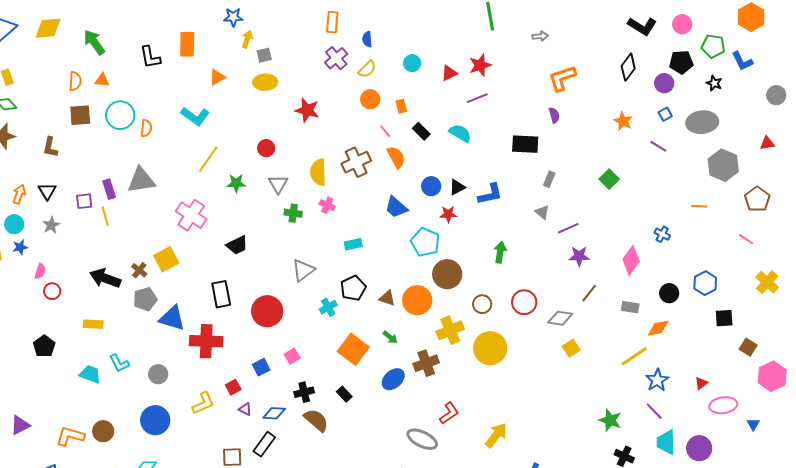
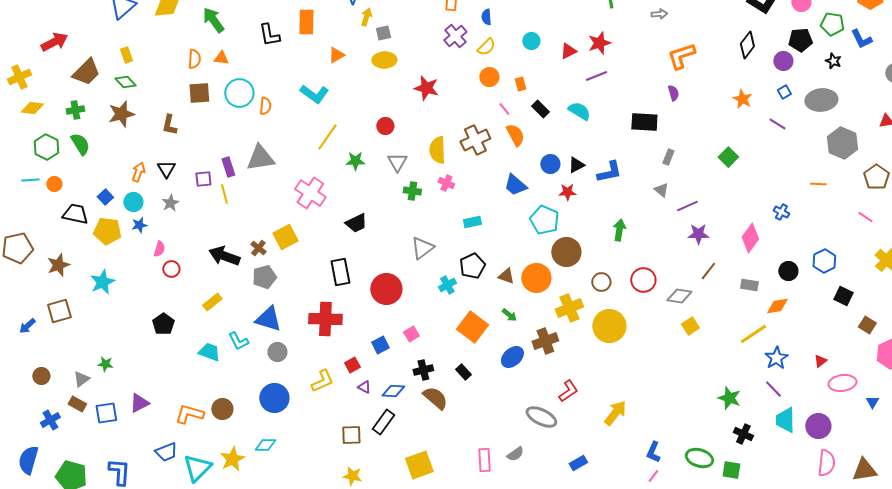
blue triangle: (172, 318) -> (268, 319), moved
black square: (724, 318) -> (843, 296), turned 30
yellow rectangle: (93, 324) -> (212, 302), turned -42

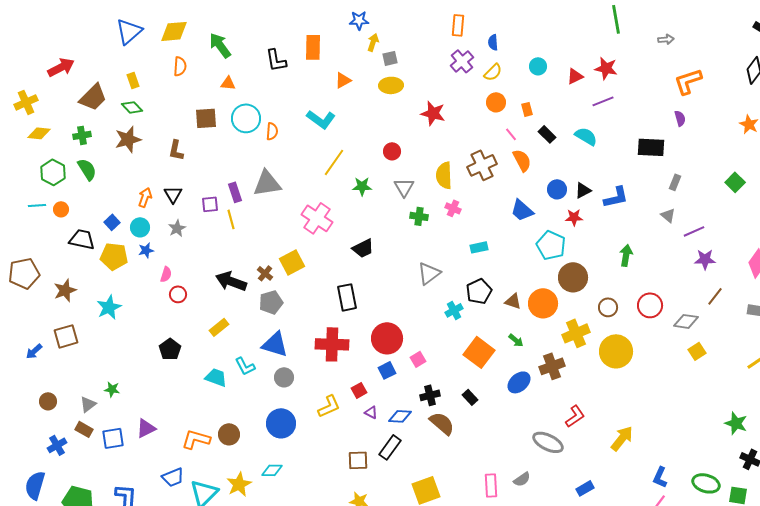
red star: (599, 43) -> (606, 68), turned 30
orange semicircle: (194, 59) -> (180, 66), moved
red circle: (386, 289) -> (387, 338), moved

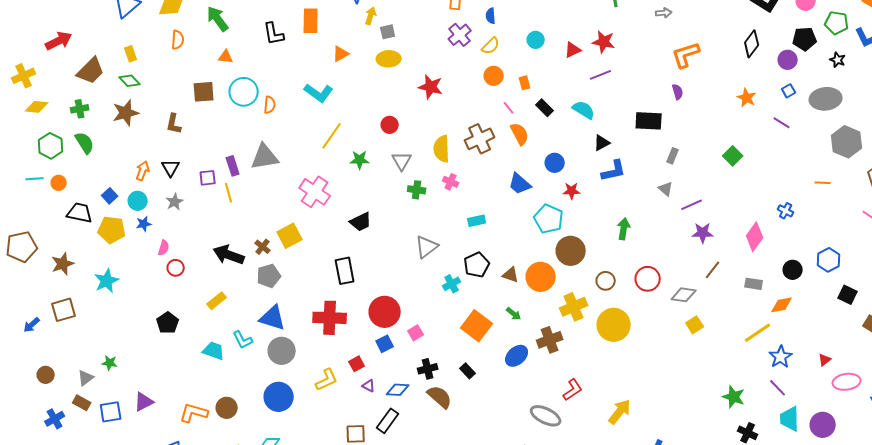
black triangle: (583, 190) -> (602, 143), moved
gray circle: (284, 377) -> (282, 351), size x1.4

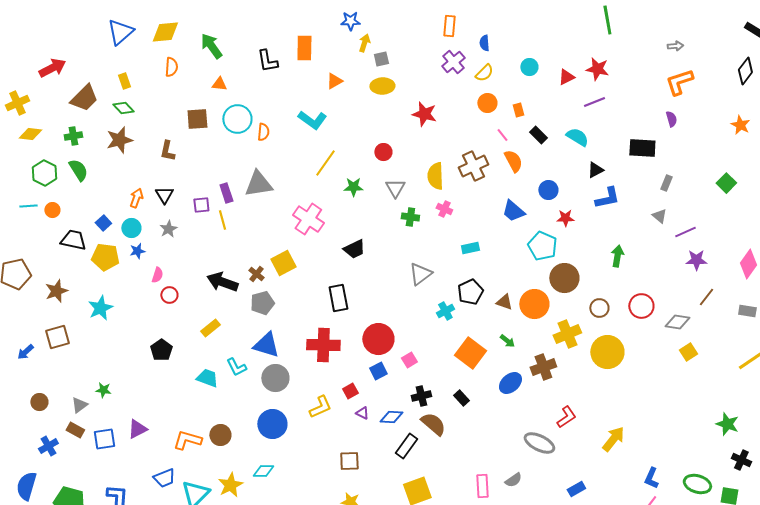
gray arrow: (664, 13) -> (675, 46), moved
black rectangle: (388, 421) -> (406, 446), moved

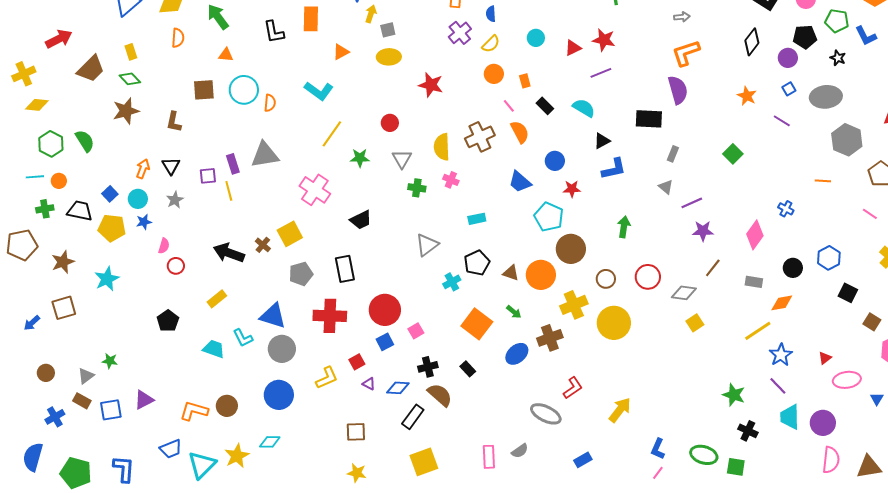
purple semicircle: (671, 119) -> (678, 90), size x1.8
green cross: (73, 136) -> (45, 209), moved
gray pentagon: (262, 303) -> (301, 274), moved

